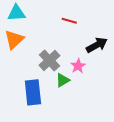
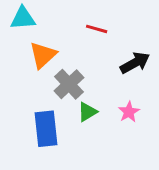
orange triangle: (14, 40) -> (43, 55), moved
pink star: (78, 66) -> (129, 112), moved

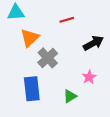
red line: (97, 29) -> (67, 20), turned -32
green triangle: (87, 112) -> (70, 96), moved

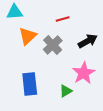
gray cross: (48, 58) -> (53, 45), moved
pink star: (89, 77) -> (84, 73), size x1.6

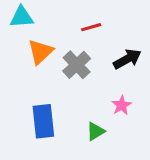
pink star: (84, 73) -> (122, 105), size x0.6

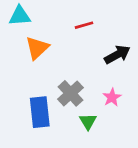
gray cross: (77, 65) -> (71, 93), moved
green triangle: (95, 131) -> (88, 121), turned -30

